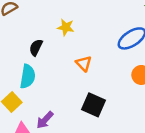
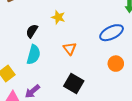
cyan semicircle: (28, 76) -> (34, 55), moved

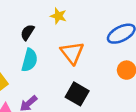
orange triangle: (70, 49) -> (72, 53), size x1.5

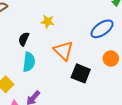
black square: (77, 94) -> (81, 73), moved

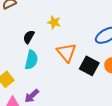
black square: (81, 73) -> (89, 66), moved

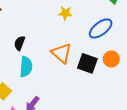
yellow star: (54, 22) -> (65, 13), moved

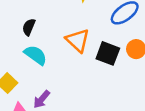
cyan semicircle: (26, 67) -> (36, 55), turned -60

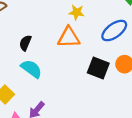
orange triangle: (78, 40) -> (69, 37), moved, turned -45

